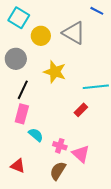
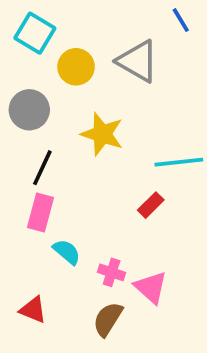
blue line: (97, 11) -> (181, 20), turned 32

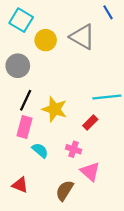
yellow star: (102, 134) -> (55, 109), moved
pink cross: (112, 272) -> (73, 149), moved

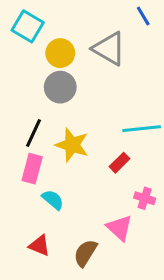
gray circle: (18, 66) -> (60, 87), moved
pink cross: (73, 149) -> (145, 198), moved
red triangle: (20, 185) -> (40, 246), moved

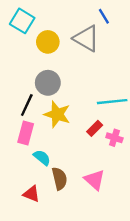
blue line: (143, 16) -> (104, 16), moved
gray circle: (60, 87) -> (48, 83), moved
pink cross: (145, 198) -> (114, 138), moved
brown semicircle: (85, 253) -> (60, 179), moved, turned 135

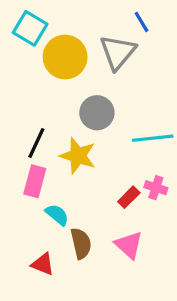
gray triangle: (86, 38) -> (118, 52), turned 40
yellow circle: (48, 42) -> (65, 57), size x1.4
gray circle: (48, 83) -> (97, 113), moved
red rectangle: (95, 128) -> (129, 197), moved

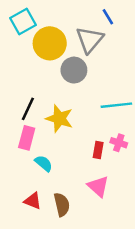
cyan square: (30, 28) -> (23, 22), turned 30
gray circle: (97, 113) -> (74, 70), moved
red rectangle: (129, 197) -> (98, 150), turned -35
brown semicircle: (81, 243) -> (62, 205), moved

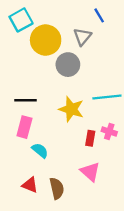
gray triangle: (90, 40) -> (82, 37), size x0.7
black line: (28, 109) -> (26, 100), turned 65
yellow star: (59, 118) -> (71, 109), moved

